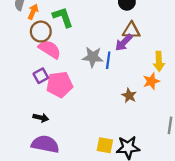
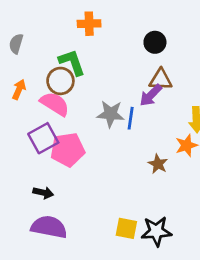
orange arrow: (33, 12) -> (19, 90), moved
brown circle: (41, 32) -> (60, 81), moved
purple square: (41, 76) -> (43, 138), size x1.5

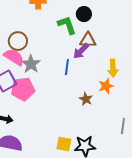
green L-shape: (72, 62) -> (67, 25), moved
gray star: (111, 114) -> (31, 64), moved, turned 30

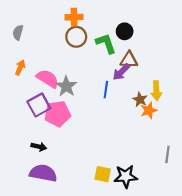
brown circle: (18, 41) -> (76, 37), moved
brown star: (86, 99) -> (140, 99), moved

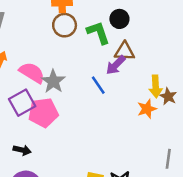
blue line: (106, 90) -> (98, 85), turned -42
brown star: (140, 99) -> (168, 96), moved

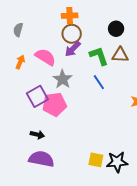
green L-shape: (98, 33) -> (99, 56), moved
purple arrow: (116, 65) -> (73, 49), moved
pink semicircle: (32, 73) -> (45, 57), moved

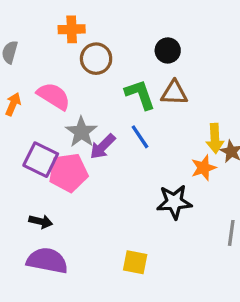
orange cross: (70, 16) -> (72, 29), moved
purple arrow: (73, 49) -> (103, 147), moved
purple square: (37, 96) -> (41, 160), turned -35
black star: (117, 162) -> (174, 202), moved

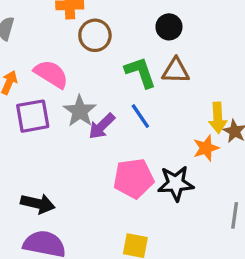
purple square: (41, 160) -> (33, 116), moved, turned -36
pink pentagon: (68, 173) -> (134, 178), moved
black arrow: (41, 221) -> (38, 204), size x1.4

